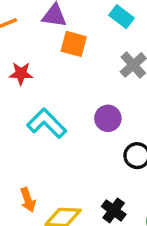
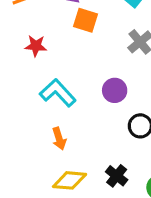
orange arrow: (28, 200) -> (59, 139), moved

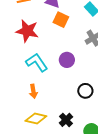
red star: (36, 46) -> (27, 31), size x1.6
purple circle: (115, 90) -> (67, 60), moved

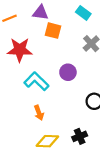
black cross: (66, 120) -> (80, 136), turned 32

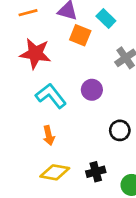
cyan rectangle: (83, 13) -> (106, 18), moved

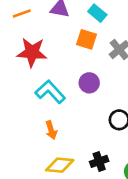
orange square: (80, 35) -> (86, 39), moved

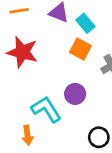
cyan rectangle: (97, 13) -> (85, 23), moved
cyan L-shape: (50, 92) -> (46, 109), moved

